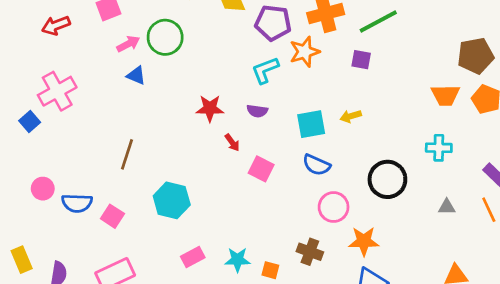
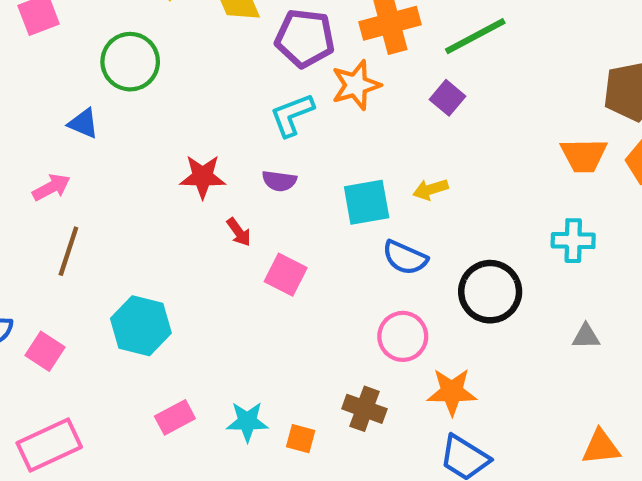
pink arrow: (128, 44) -> (51, 187), moved
purple square: (361, 60) -> (448, 98), turned 30
blue semicircle: (316, 165) -> (405, 258), moved

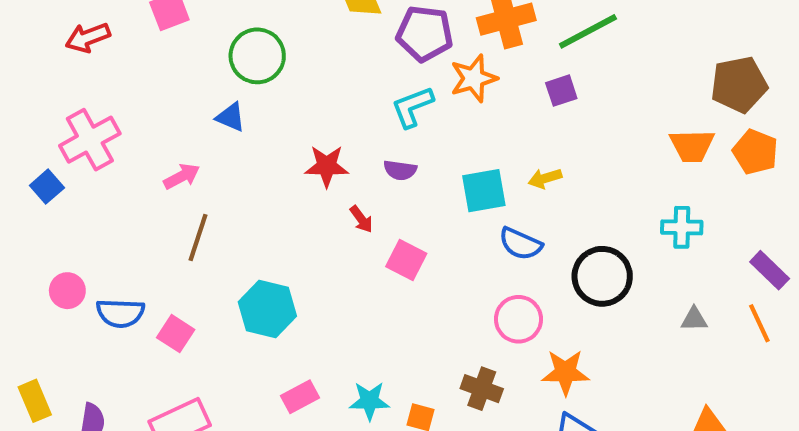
purple square: (448, 98) -> (561, 91), turned 32
blue triangle: (83, 123) -> (231, 117), moved

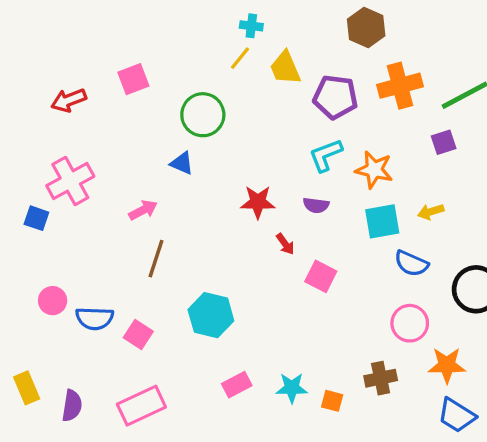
orange star: (474, 78) -> (374, 170), moved, turned 30
blue square: (47, 187) -> (36, 218), turned -30
brown cross: (482, 389) -> (381, 378), turned -32

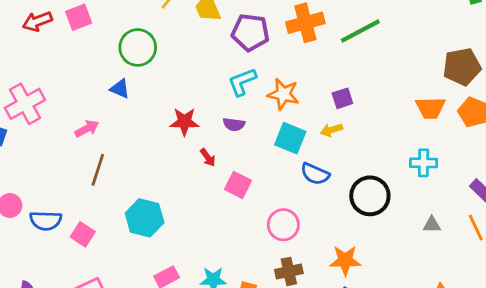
red arrow: (69, 100) -> (37, 21), moved
purple square: (444, 142) -> (342, 98), moved
cyan square: (382, 221) -> (290, 138), turned 32
pink circle: (410, 323) -> (283, 225), moved

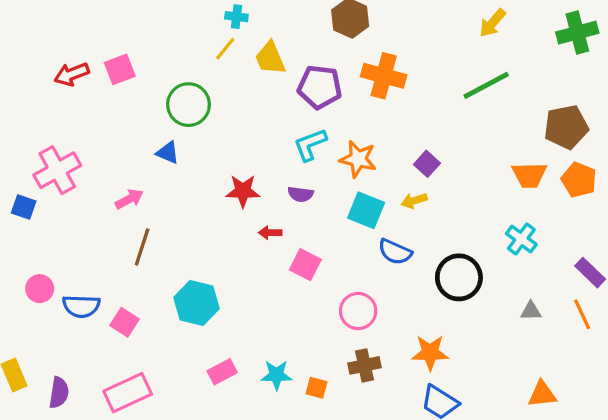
orange cross: (305, 23) -> (384, 76), turned 30
green line: (360, 31) -> (486, 85), moved
purple square: (342, 98) -> (427, 164), turned -30
red arrow: (208, 157) -> (270, 233), turned 126
cyan cross: (424, 163) -> (521, 239), turned 36

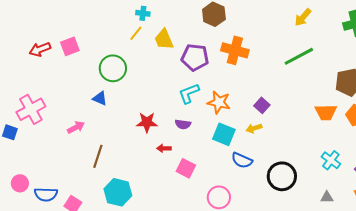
cyan cross: (521, 239) -> (331, 160), moved
brown line: (142, 247) -> (98, 156), moved

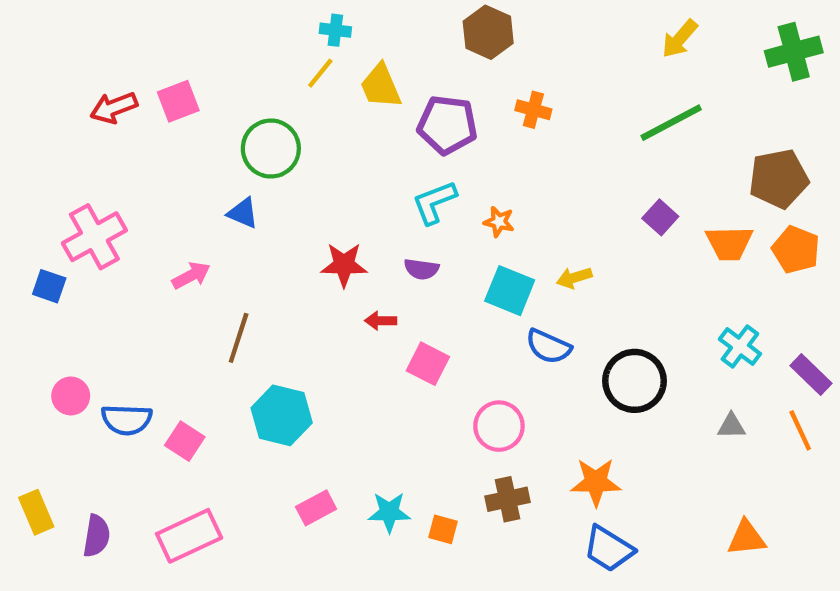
orange cross: (235, 50) -> (533, 110), size x0.6
orange star: (219, 102) -> (499, 222), size x0.6
purple square: (262, 105) -> (660, 217), moved

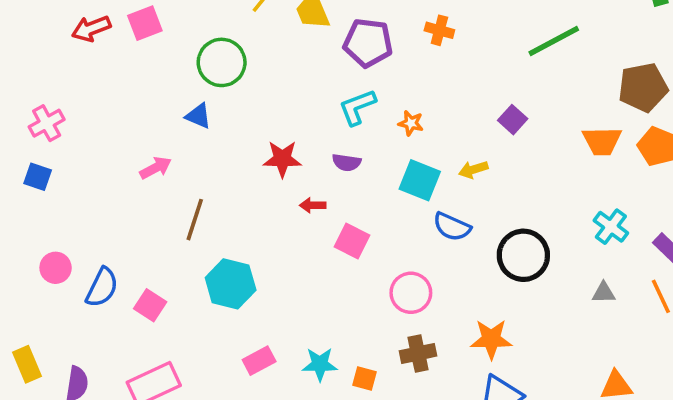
purple square: (660, 217) -> (513, 120), moved
pink cross: (94, 237) -> (47, 123), moved, size x0.7
blue semicircle: (127, 420) -> (102, 287), turned -66

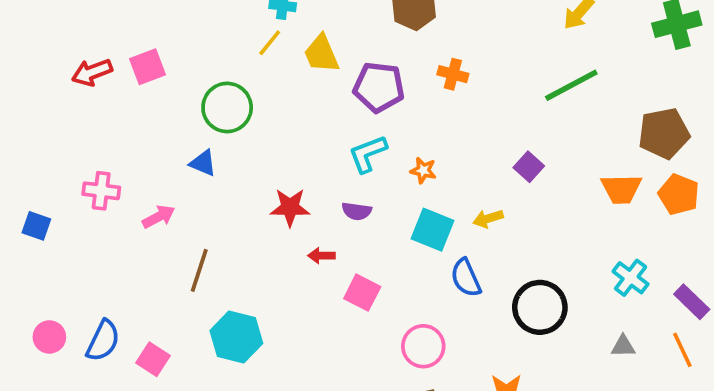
pink cross: (47, 123) -> (101, 191), moved, turned 36
blue semicircle: (452, 227) -> (466, 278), turned 42
pink circle: (56, 268) -> (49, 337), moved

